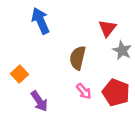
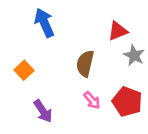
red triangle: (107, 28) -> (118, 31), turned 30
orange square: (19, 74) -> (24, 70), moved

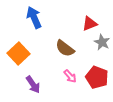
brown semicircle: (85, 64) -> (65, 48), turned -66
orange square: (24, 70) -> (19, 54), size x1.5

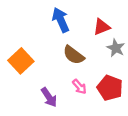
blue arrow: (34, 17) -> (61, 20), moved
purple arrow: (33, 84) -> (49, 97), moved

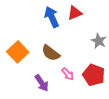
red triangle: (102, 27) -> (75, 13), moved
brown semicircle: (74, 55) -> (51, 53), moved

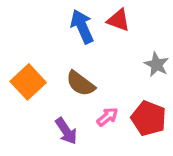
red triangle: (75, 13) -> (119, 20), turned 42
pink arrow: (68, 74) -> (107, 117), turned -88

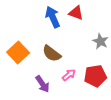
red pentagon: (149, 118) -> (95, 76), turned -30

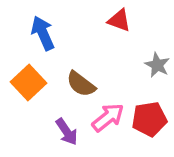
blue arrow: (53, 17) -> (43, 33), moved
pink arrow: (69, 75) -> (108, 117), size x1.5

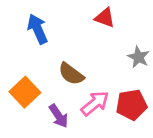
orange square: (28, 82) -> (25, 92), moved

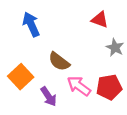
red triangle: (105, 18) -> (100, 20), moved
pink arrow: (95, 103) -> (79, 86), turned -105

